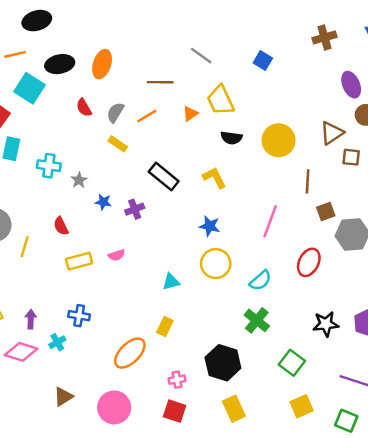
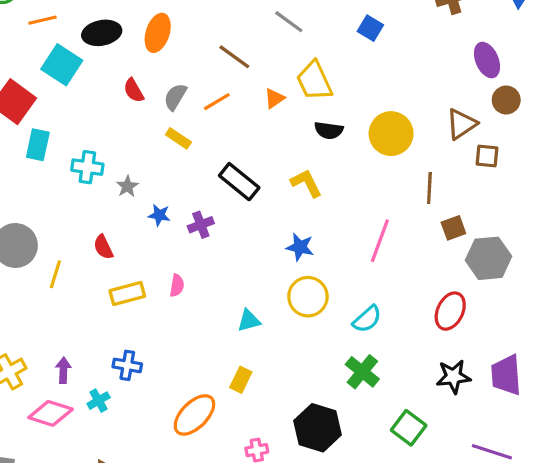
brown line: (160, 82) -> (234, 57), turned 35
pink semicircle: (117, 255) -> (177, 285), turned -63
red ellipse: (309, 262) -> (450, 311), moved

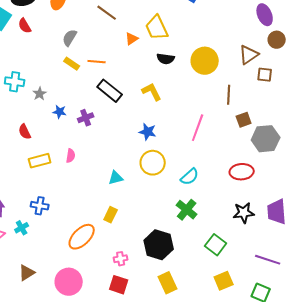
red semicircle: (134, 90) -> (25, 26), moved
orange line: (217, 102) -> (97, 62), moved, turned 36
red ellipse: (450, 311) -> (242, 172), turned 60

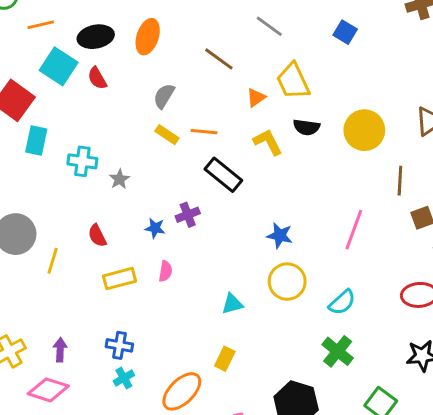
yellow L-shape: (152, 92) -> (268, 142), moved
blue star: (60, 112) -> (155, 228), moved
cyan cross: (22, 228) -> (124, 378), moved

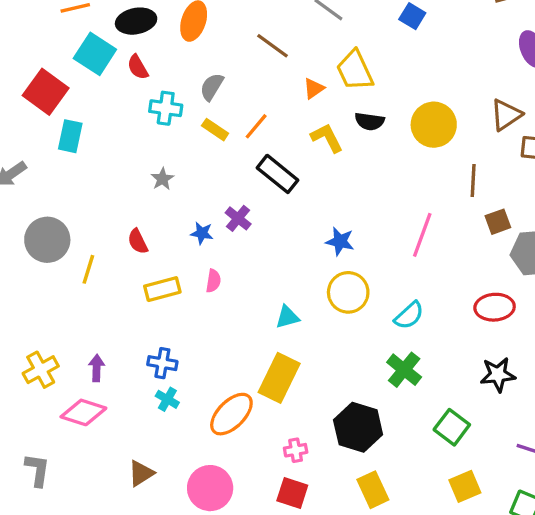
orange line: (204, 132) -> (256, 126), turned -55
cyan cross: (82, 161) -> (166, 108), moved
purple cross: (188, 215) -> (238, 218), turned -30
yellow rectangle: (225, 359) -> (279, 378), size x1.8
cyan cross: (124, 378) -> (167, 399), turned -30

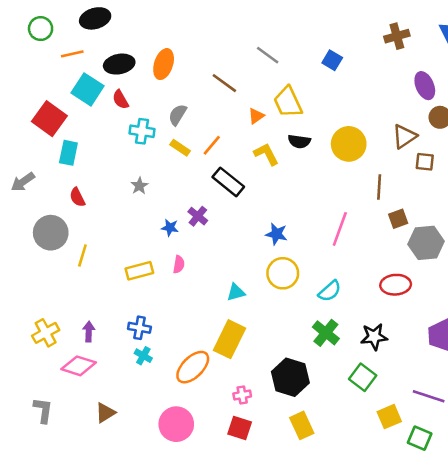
red semicircle: (138, 241) -> (77, 197), moved
black star: (498, 375) -> (374, 337), moved
brown triangle: (141, 473) -> (105, 413), moved
yellow square: (465, 486) -> (389, 417), moved

